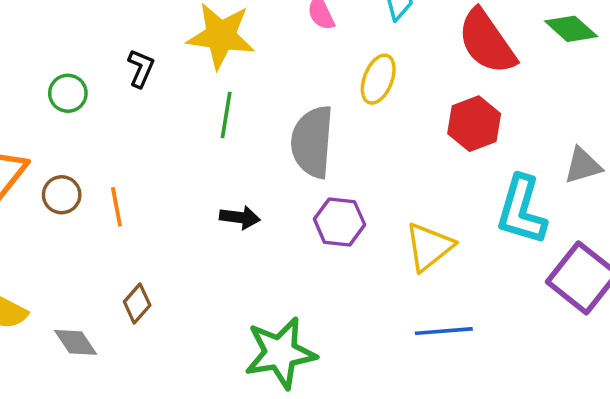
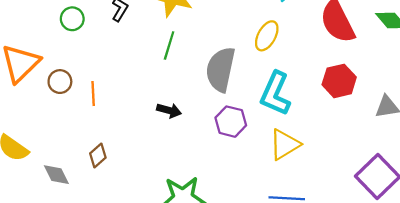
red hexagon: (474, 124) -> (339, 81), moved
cyan L-shape: (521, 210) -> (275, 94), moved

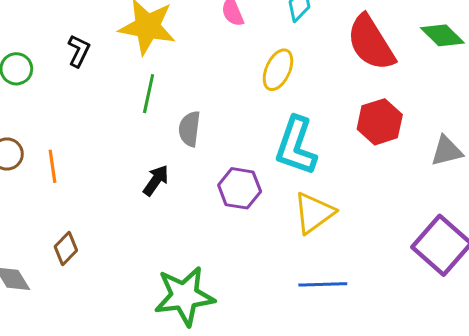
gray semicircle: (221, 69) -> (190, 129), moved, size x0.6
black arrow: (169, 110) -> (156, 180), turned -65

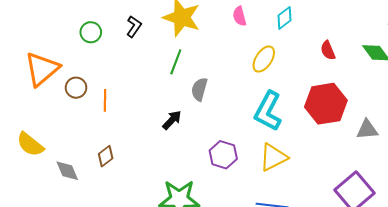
red semicircle: (371, 43) -> (328, 50), size x0.5
red hexagon: (380, 122) -> (326, 104), size x1.4
purple hexagon: (240, 188) -> (223, 155), moved

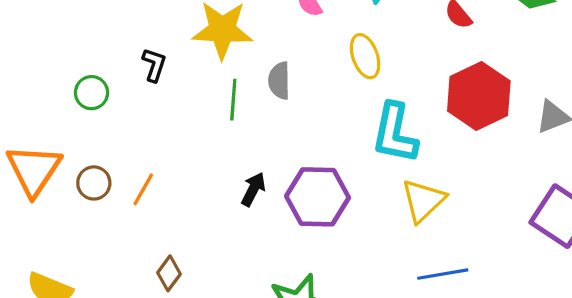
yellow ellipse: (264, 59) -> (365, 56), turned -36
gray semicircle: (199, 89) -> (279, 81), moved
orange line: (105, 100) -> (143, 189), turned 45
purple hexagon: (223, 155) -> (317, 197), moved, size x1.4

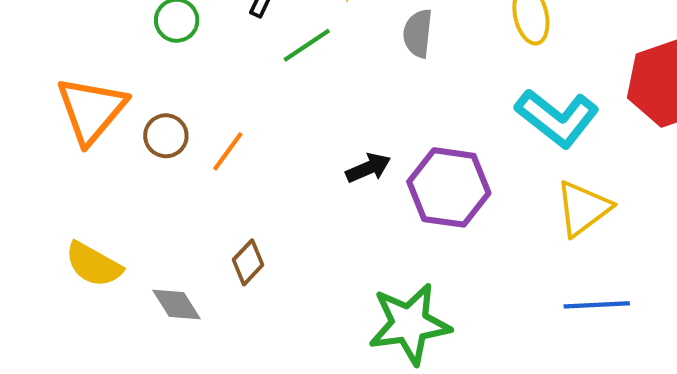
green line: (233, 100) -> (307, 45), moved, turned 45
cyan L-shape: (395, 133) -> (557, 118), turned -70
black arrow: (253, 189) -> (368, 168), turned 32

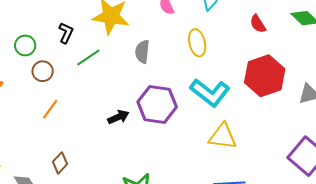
brown circle: (166, 136) -> (43, 71), moved
purple hexagon: (449, 187) -> (157, 104), moved
yellow triangle: (583, 208) -> (223, 136), turned 44

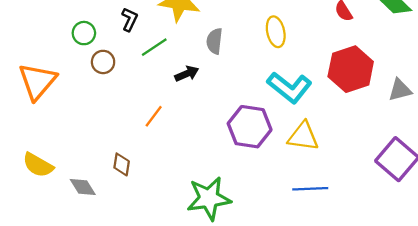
purple hexagon: (157, 104) -> (250, 127), moved
orange line: (50, 109) -> (154, 116), moved
black arrow: (118, 117) -> (187, 74), moved
brown diamond: (60, 163) -> (122, 164), turned -35

